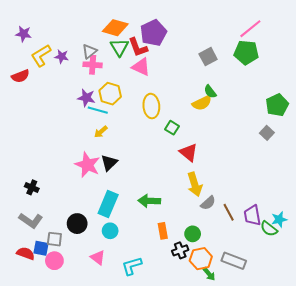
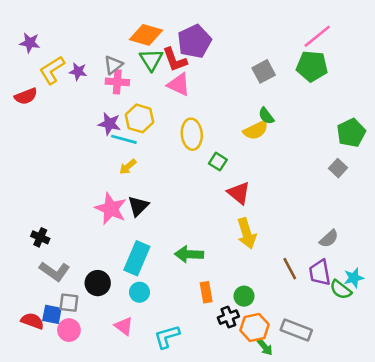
gray semicircle: (208, 203) -> (329, 239), moved
gray L-shape: (31, 220) -> (55, 271), moved

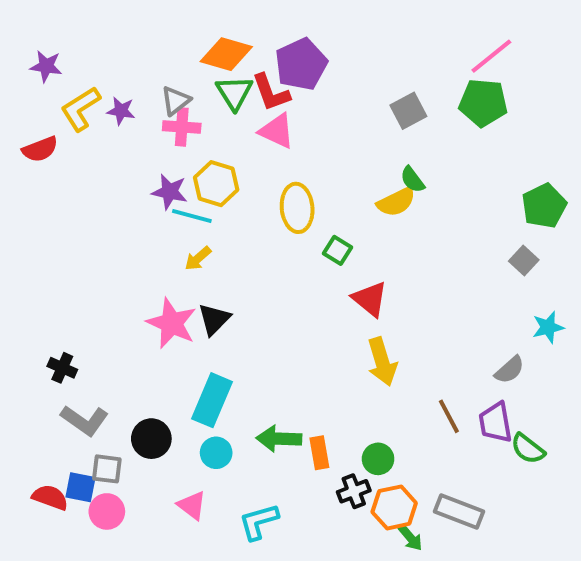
green arrow: (189, 254) -> (279, 439), moved
cyan star: (354, 278) -> (548, 327), moved

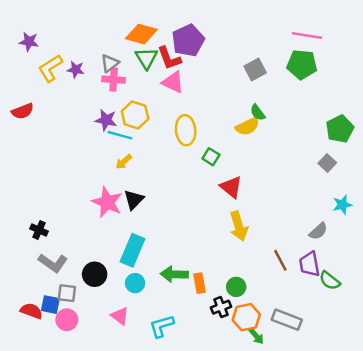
pink line: (491, 56) -> (307, 35), turned 48
red semicircle: (40, 149) -> (23, 111), moved

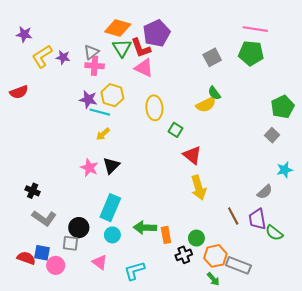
pink star: (107, 202) -> (89, 168), size x0.7
gray square: (67, 293) -> (70, 243), moved
orange hexagon: (246, 317) -> (215, 256), moved

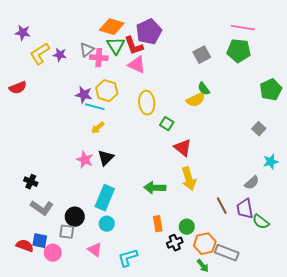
pink cross: (95, 66) -> (99, 58), moved
green pentagon: (283, 107) -> (271, 90), moved
green arrow: (145, 228) -> (155, 188), moved

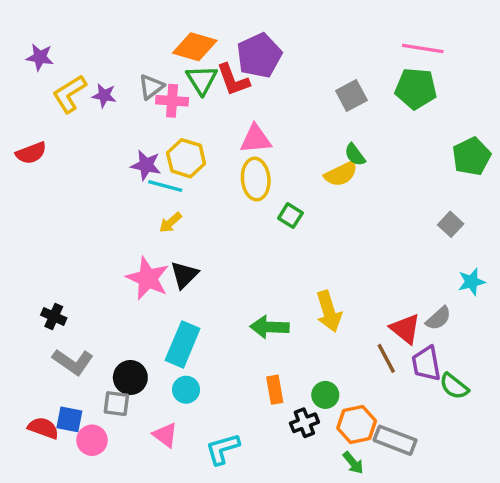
pink triangle: (137, 65) -> (256, 139), moved, turned -30
red triangle: (183, 148) -> (405, 329), moved
pink star: (85, 160) -> (148, 278), size x1.4

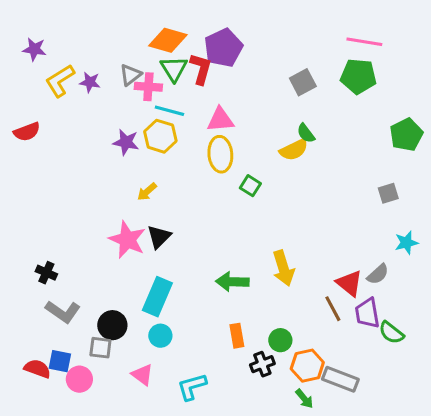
red L-shape: (233, 80) -> (201, 69), turned -144
cyan line: (165, 186) -> (169, 111), moved
gray square: (451, 224) -> (388, 193), turned 30

